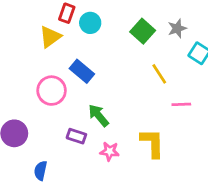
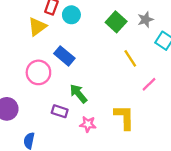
pink line: (181, 104) -> (149, 84), turned -42

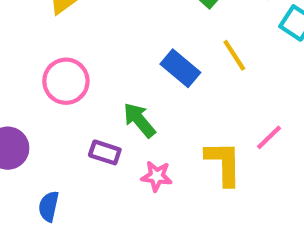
blue rectangle: (64, 56) -> (180, 68), moved
pink line: (149, 84) -> (269, 137), moved

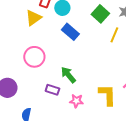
yellow line: (234, 55) -> (114, 35), moved, turned 56
blue rectangle: (180, 68) -> (70, 32), moved

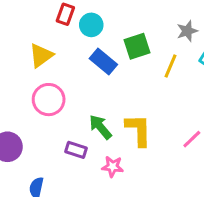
green square: (100, 14) -> (137, 46), moved, turned 30
yellow triangle: (33, 18) -> (41, 55), moved
yellow L-shape: (107, 95) -> (138, 130), moved

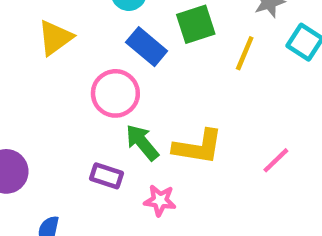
pink circle: (49, 100) -> (115, 93), moved
yellow L-shape: (138, 130) -> (198, 147), turned 100

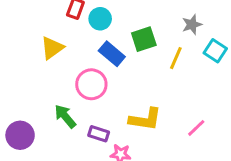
green arrow: (142, 142) -> (65, 116), moved
purple rectangle: (106, 176) -> (99, 134), moved

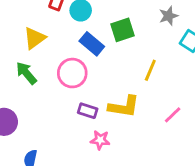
yellow line: (176, 58) -> (150, 70), moved
green arrow: (65, 116) -> (26, 73), moved
purple rectangle: (99, 134) -> (88, 111), moved

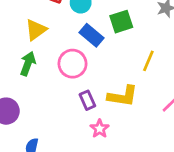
green arrow: (26, 73) -> (28, 64), turned 60
purple rectangle: (88, 111) -> (87, 100), turned 48
pink star: (100, 140) -> (100, 129), turned 30

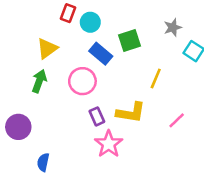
pink star: (100, 129) -> (109, 144), size x1.5

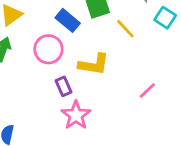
yellow line: (156, 79) -> (125, 29), moved, turned -66
yellow L-shape: (131, 113) -> (94, 64), moved

